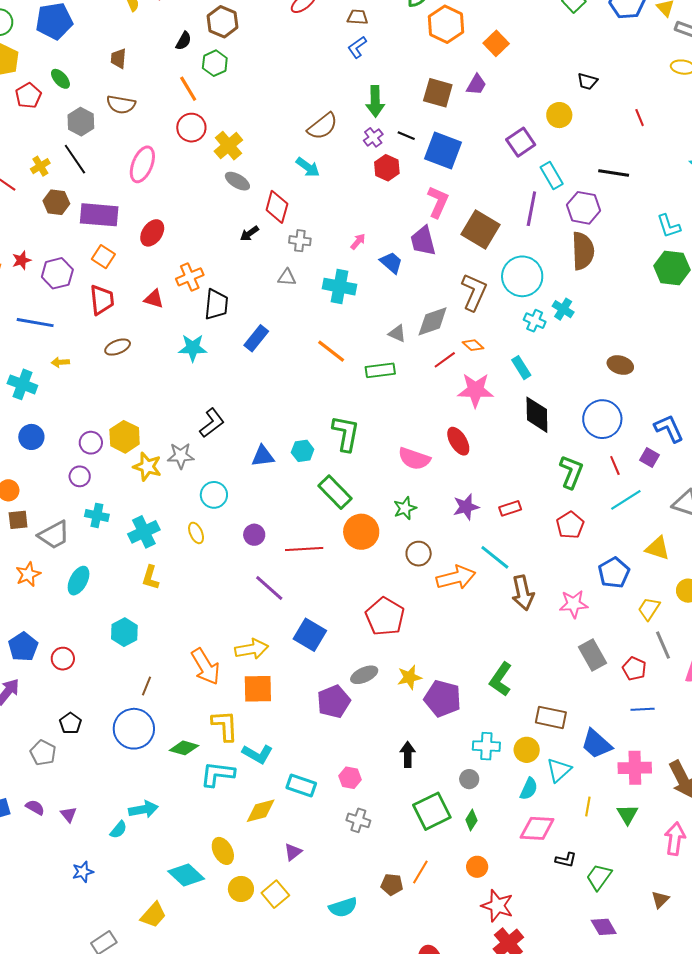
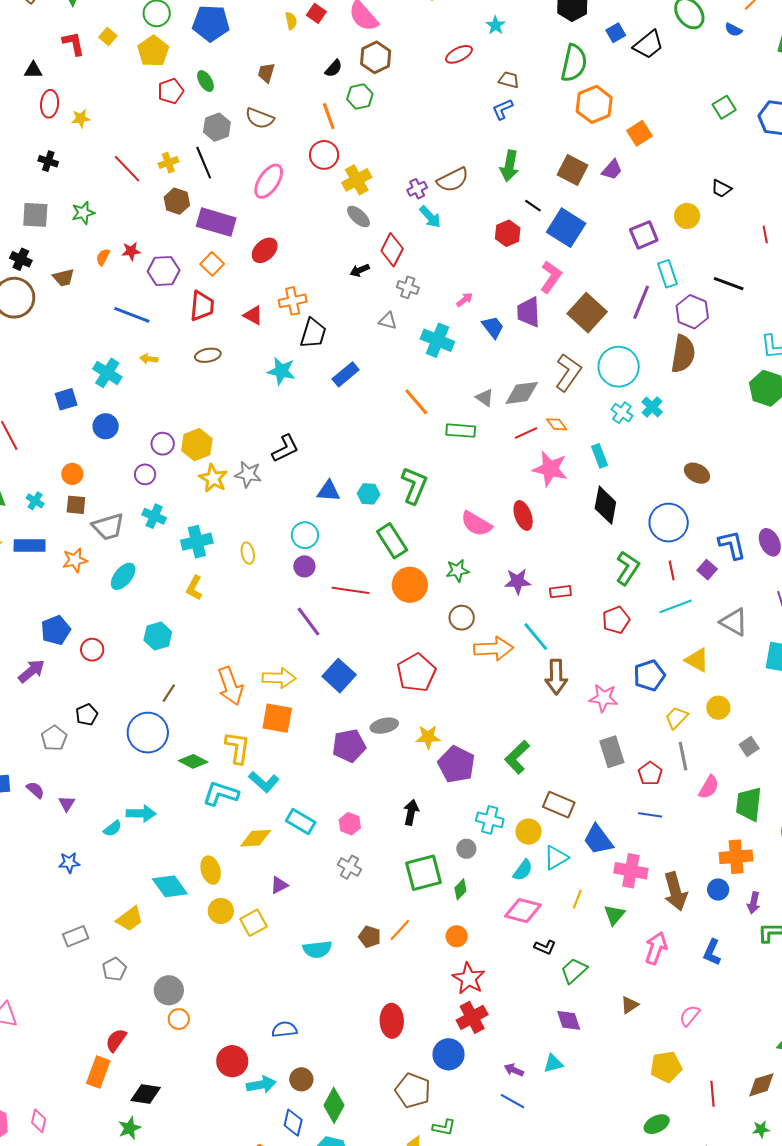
purple cross: (373, 137) -> (417, 189), moved
cyan circle: (214, 495) -> (305, 535), moved

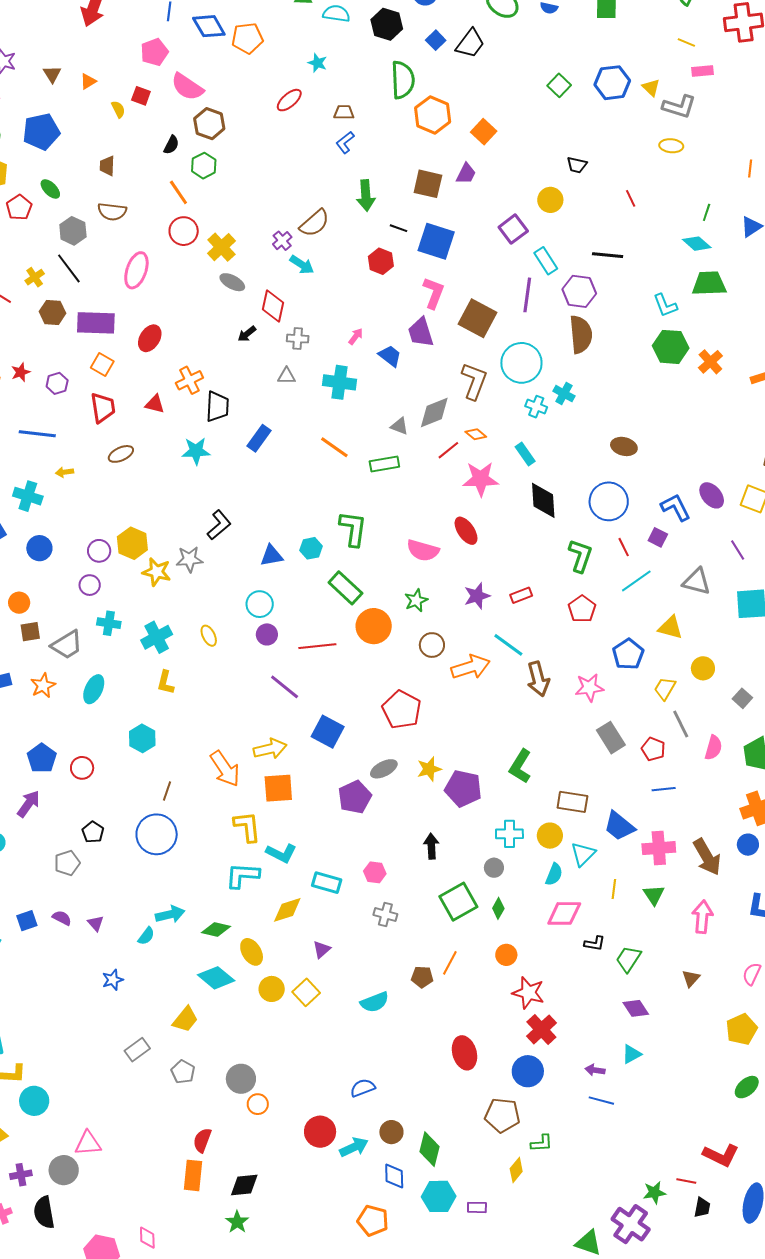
purple hexagon: (164, 271) -> (57, 383), size x0.7
gray pentagon: (54, 738) -> (67, 863), turned 30
green diamond: (193, 761) -> (216, 930), moved

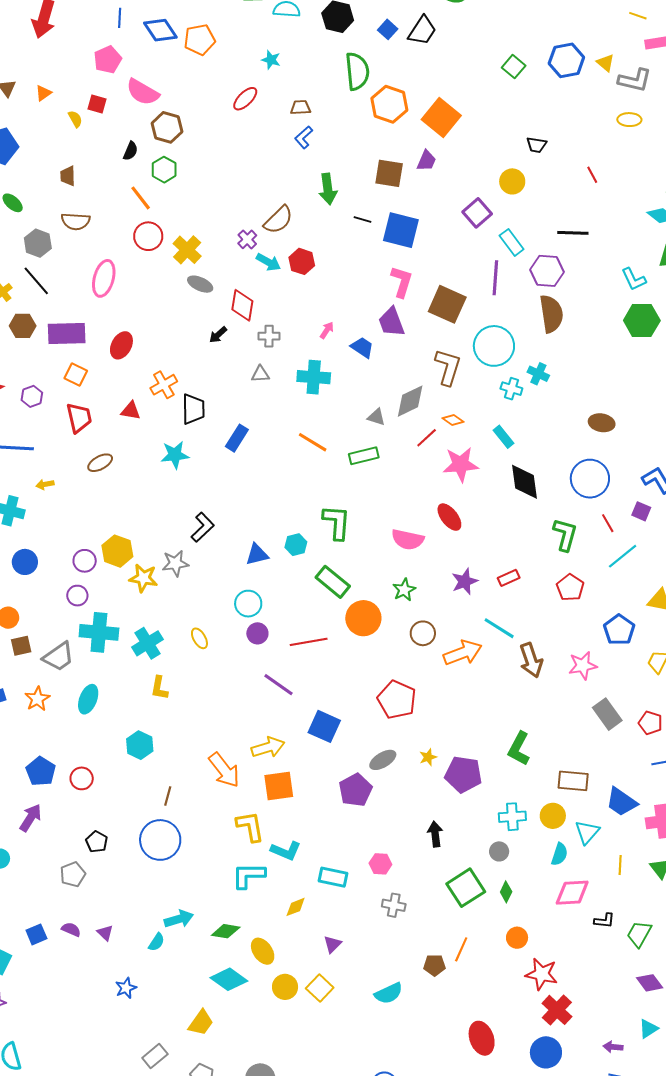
orange square: (484, 132) -> (441, 118), size x1.5
red hexagon: (381, 261) -> (302, 261), moved
cyan cross: (109, 623) -> (99, 632), size x1.6
yellow star: (429, 769) -> (428, 757), size x0.7
yellow diamond: (287, 910) -> (296, 907), size x0.7

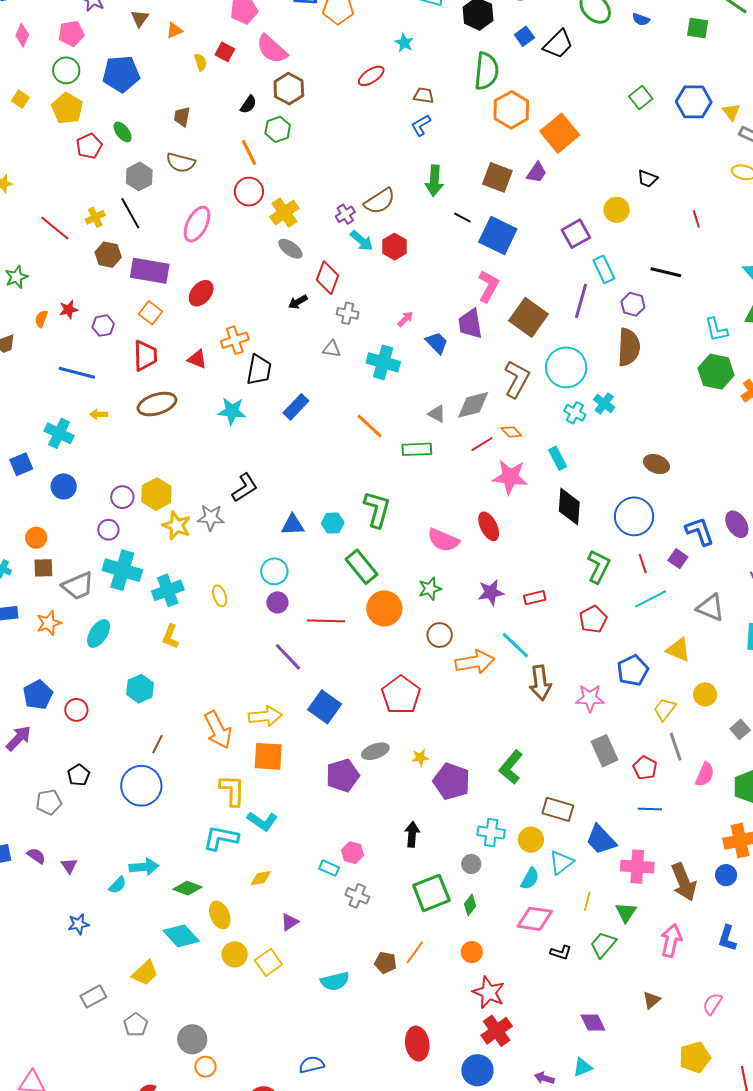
purple hexagon: (547, 271) -> (633, 304), size x0.7
brown ellipse: (100, 463) -> (157, 404), size x1.5
cyan rectangle: (333, 877) -> (329, 868), moved, size x0.7
green trapezoid: (639, 934) -> (603, 945), moved

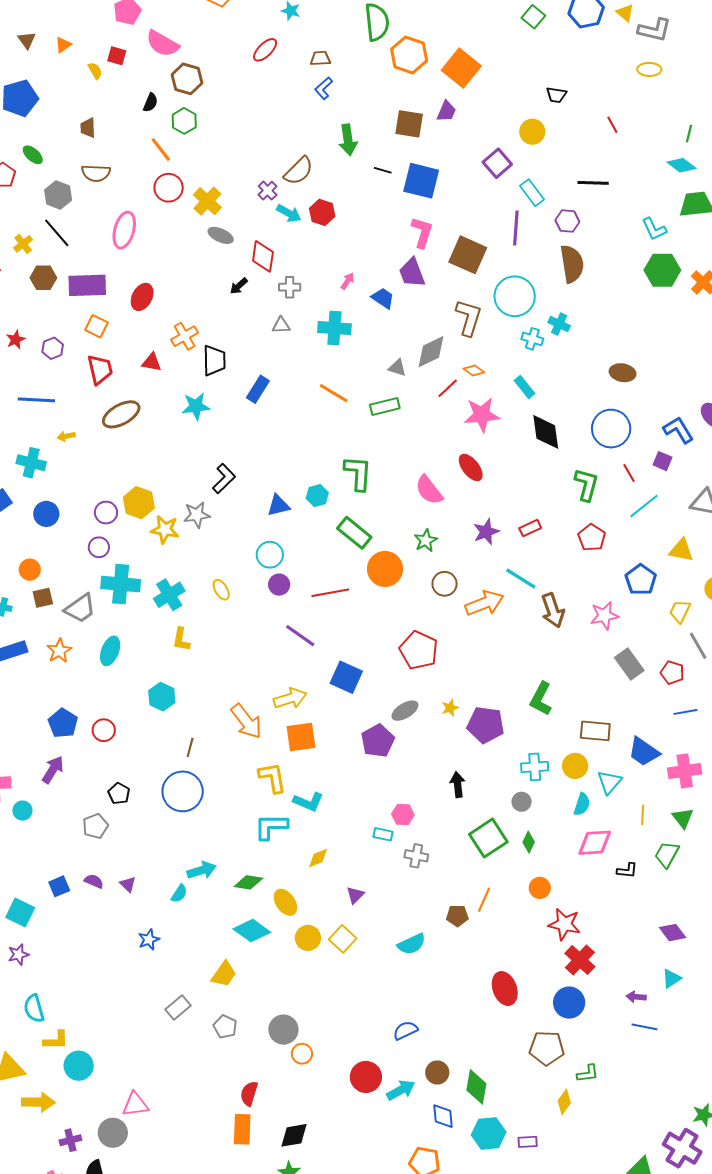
pink semicircle: (443, 540) -> (429, 490), turned 40

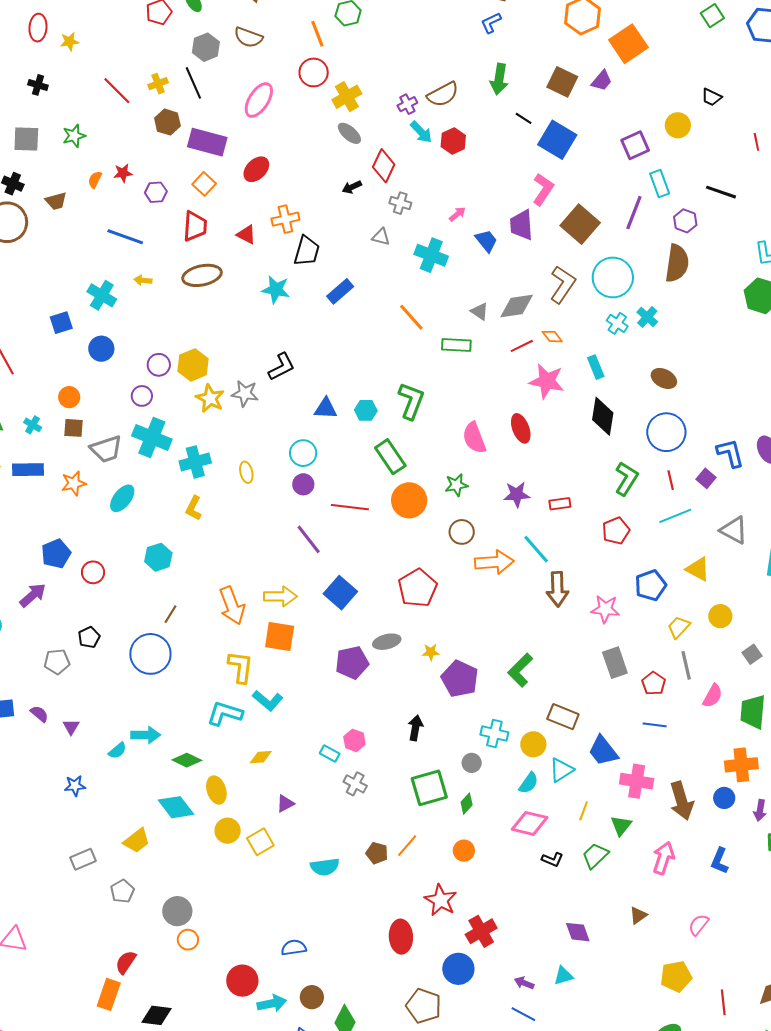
brown ellipse: (623, 373) -> (664, 378), moved
red star: (564, 924) -> (441, 900), moved

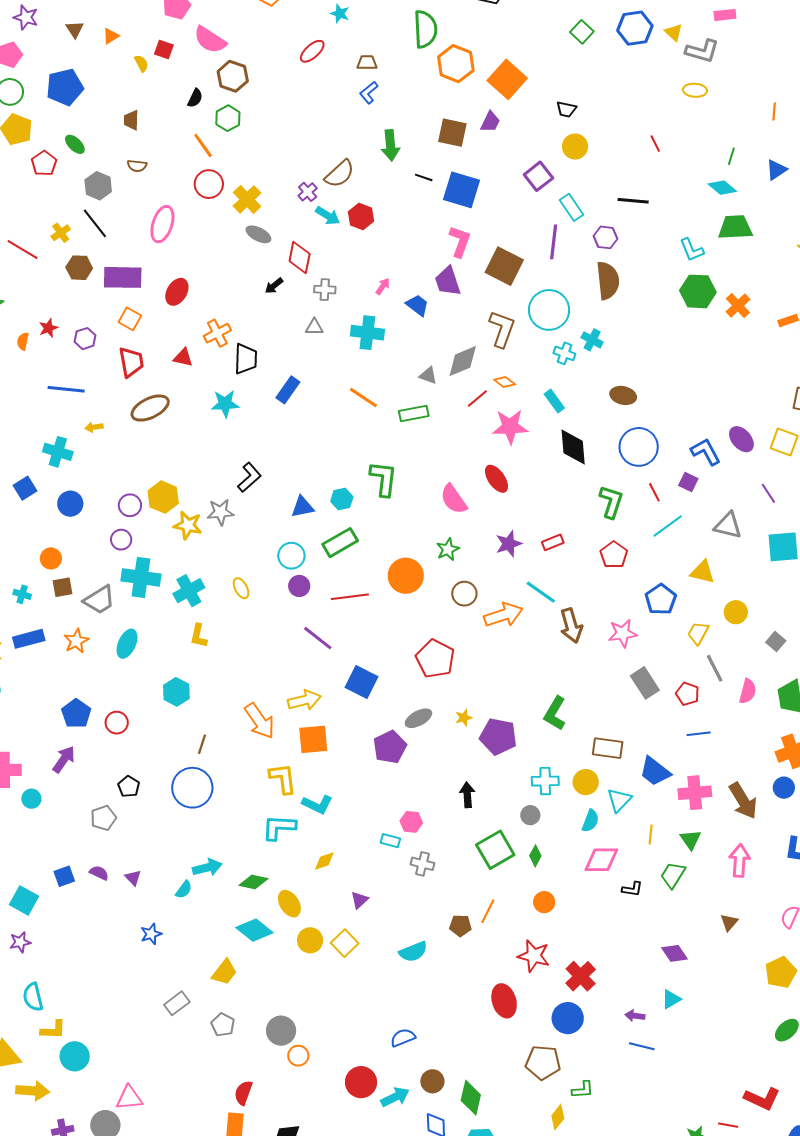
brown semicircle: (248, 37) -> (137, 166), size x0.7
black trapezoid: (712, 97) -> (566, 109), moved
green rectangle: (390, 457) -> (340, 543), moved, turned -72

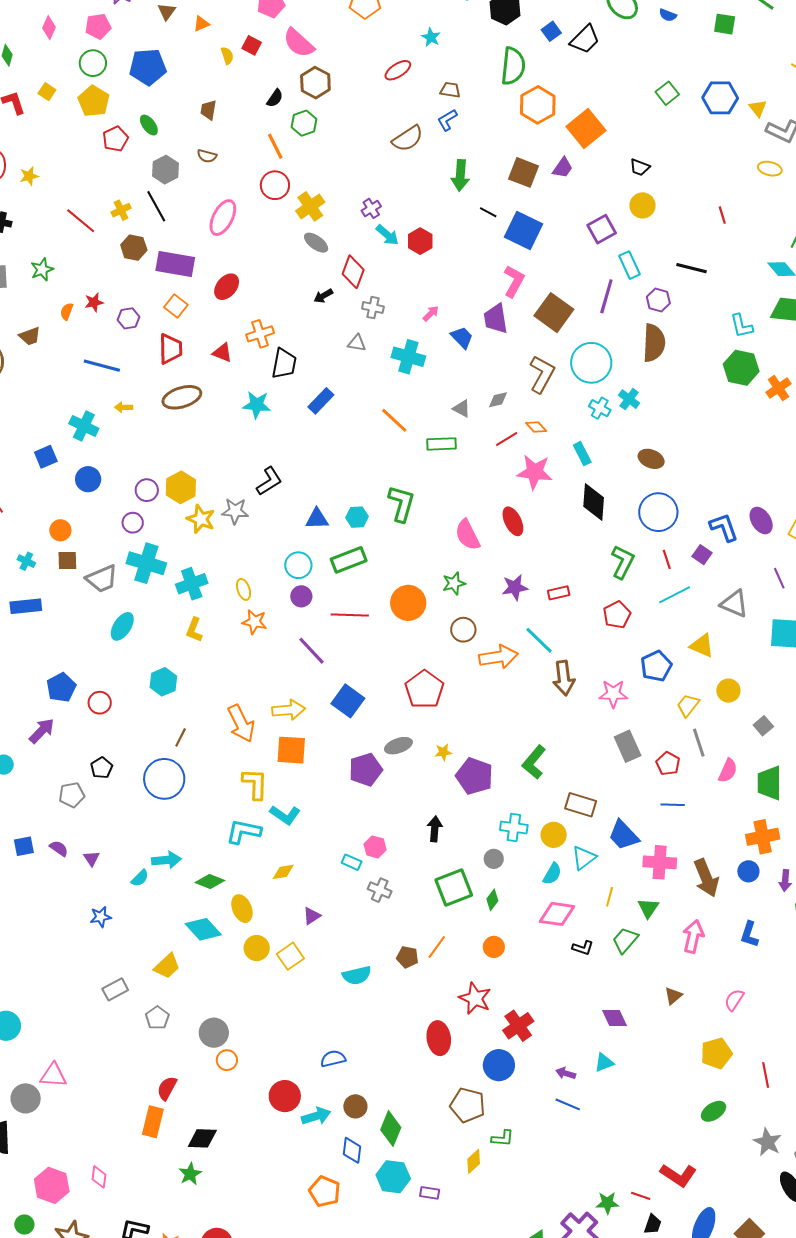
brown semicircle: (340, 174) -> (408, 139), moved
gray diamond: (463, 361) -> (498, 400), size x0.6
orange star: (76, 641) -> (254, 622), moved, turned 30

